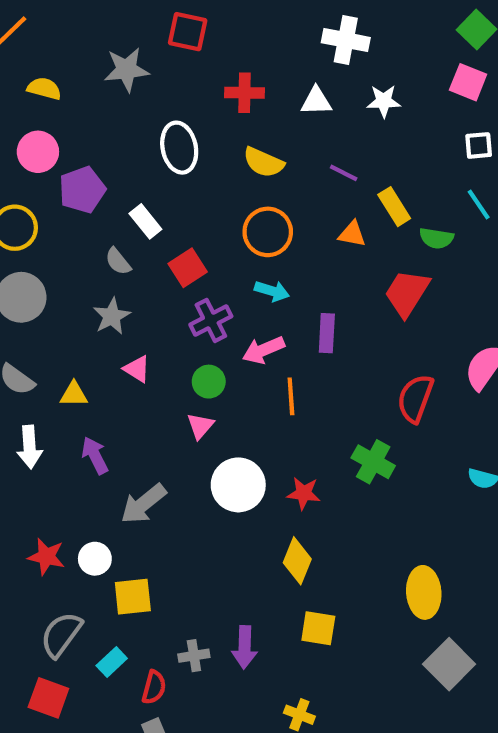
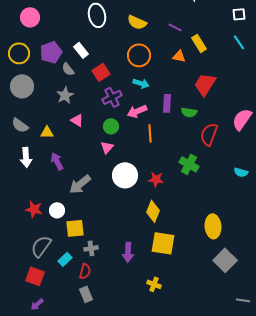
purple pentagon: (82, 190) -> (51, 52), moved
green semicircle: (436, 238) -> (189, 112), moved
yellow square: (318, 628) -> (163, 243), size x1.4
gray cross: (194, 656) -> (91, 248), moved

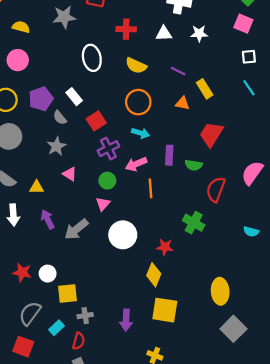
red star: (156, 179) -> (165, 247), moved
gray arrow: (80, 184) -> (76, 229), moved

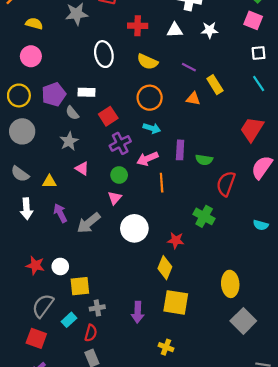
white rectangle: (74, 97) -> (86, 92), turned -49
red trapezoid: (211, 134) -> (252, 129), moved

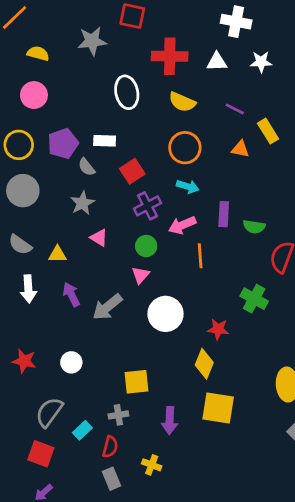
red cross: (138, 26) -> (170, 56), size x1.4
red star: (35, 265) -> (24, 361), moved
yellow square: (80, 286) -> (136, 382), moved
yellow cross: (166, 347) -> (152, 465), moved

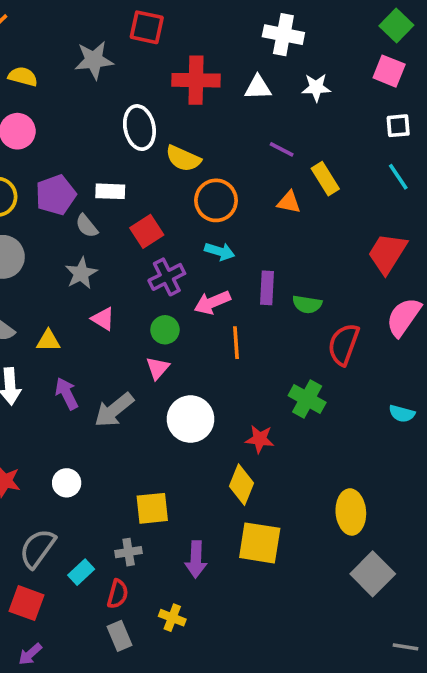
yellow semicircle: (182, 102) -> (183, 159), moved

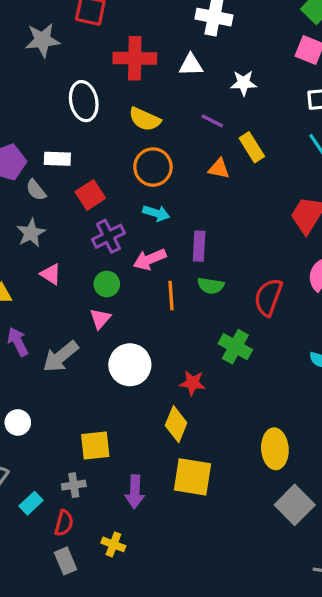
white star: (316, 87) -> (244, 83), moved
yellow semicircle: (183, 159) -> (145, 119), moved
green semicircle: (307, 304) -> (211, 286), moved

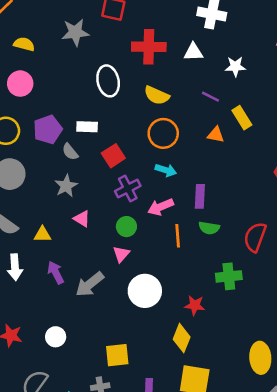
green cross: (235, 347) -> (229, 276), turned -35

